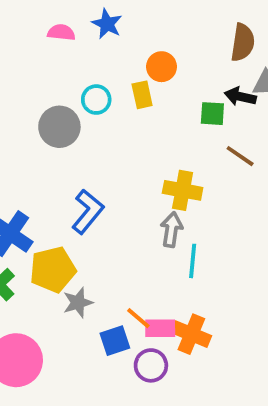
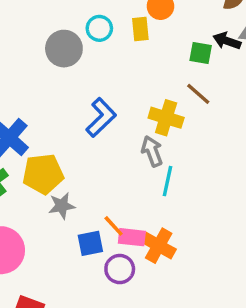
brown line: (240, 156) -> (198, 94), moved
blue L-shape: (88, 212) -> (101, 117), moved
gray arrow: (171, 230) -> (152, 151), turned -36

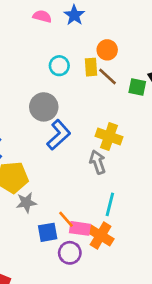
gray circle: (64, 49) -> (44, 107), moved
brown line: (198, 94) -> (108, 77), moved
cyan line: (168, 181) -> (110, 204), moved

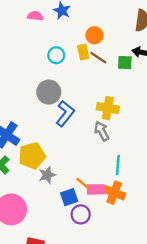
purple circle: (70, 253) -> (81, 214), moved

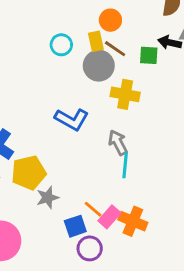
gray circle: (49, 92) -> (99, 66), moved
yellow cross: (108, 108) -> (125, 94), moved
blue L-shape: (65, 114) -> (72, 119), turned 80
cyan line: (118, 165) -> (125, 165), moved
pink rectangle: (96, 189) -> (109, 217), turned -48

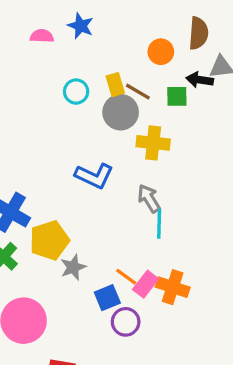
orange circle: (110, 20) -> (161, 52), moved

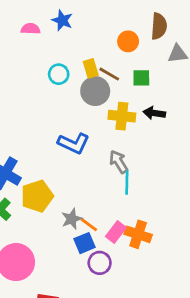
black arrow: (200, 80) -> (154, 113), moved
gray star: (73, 267) -> (72, 219), moved
orange line: (126, 277) -> (89, 225), moved

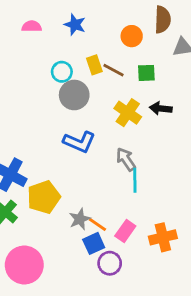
blue star: (62, 20) -> (75, 25), moved
gray circle: (95, 91) -> (74, 95), moved
yellow cross: (122, 116) -> (128, 113), turned 30
orange cross: (138, 234) -> (163, 237), moved, turned -30

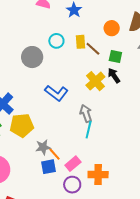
gray circle: (74, 95) -> (32, 57), moved
black arrow: (161, 108) -> (114, 76), moved, turned 35
purple circle: (110, 263) -> (72, 185), moved

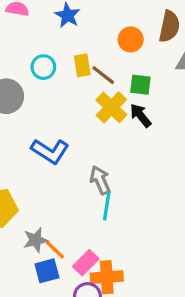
yellow cross: (95, 81) -> (111, 107), moved
orange cross: (98, 175) -> (107, 277), moved

